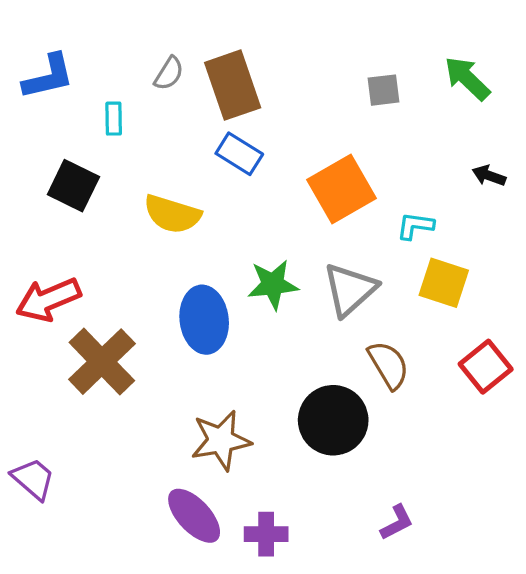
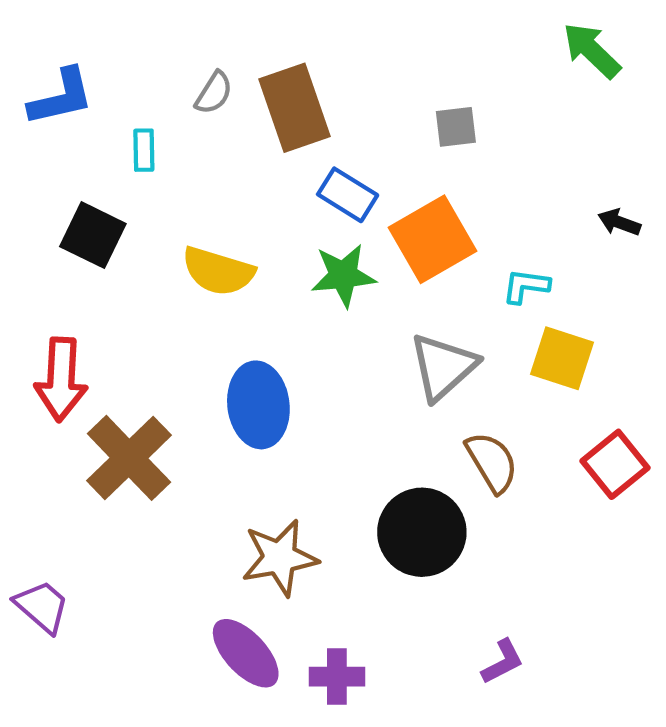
green arrow: (467, 78) -> (592, 50), moved
gray square: (383, 90) -> (456, 127), moved
blue rectangle: (239, 154) -> (348, 195), moved
green star: (273, 284) -> (343, 275), moved
red arrow: (48, 300) -> (61, 379), turned -64

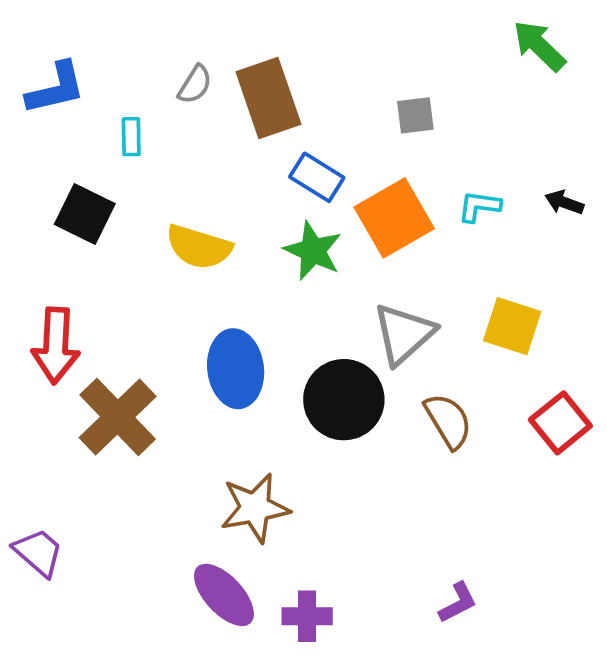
green star: (343, 275) -> (313, 251), turned 30
cyan L-shape: (526, 286) -> (479, 206), moved
black circle: (422, 532) -> (344, 400), moved

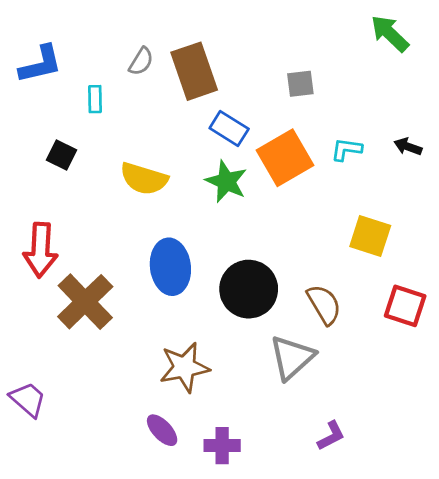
black square: (85, 214) -> (61, 155), size x0.7
gray triangle: (404, 334) -> (292, 358), moved
red square: (560, 423) -> (405, 306), turned -33
purple ellipse: (224, 595) -> (162, 430), size x0.7

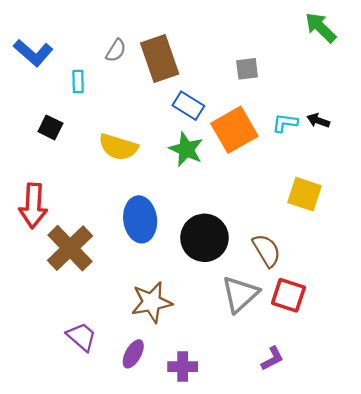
blue L-shape: (41, 64) -> (33, 53), turned 54
black arrow: (408, 147) -> (318, 121), moved
red square: (405, 306) -> (288, 295), moved
purple trapezoid: (28, 399) -> (82, 337), moved
purple ellipse: (162, 430) -> (133, 354), turned 72

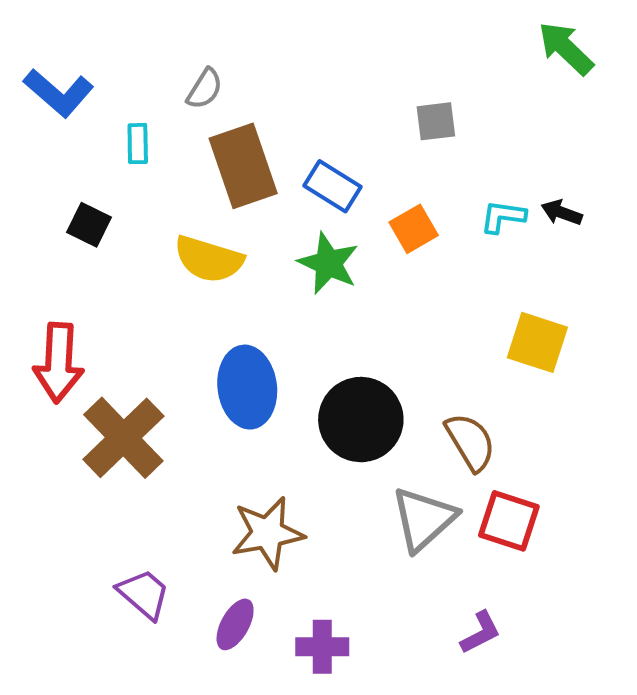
brown rectangle: (160, 58) -> (243, 166), moved
orange square: (234, 130) -> (414, 229), size x0.6

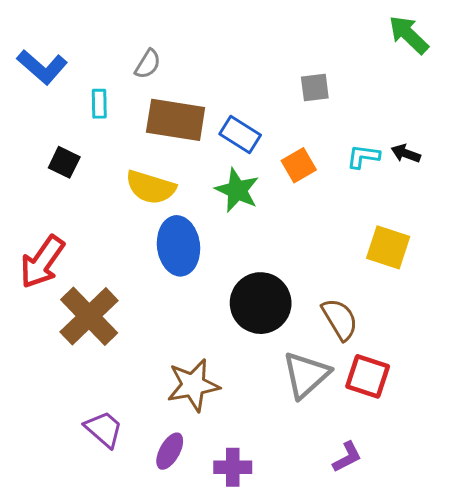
brown rectangle: (243, 166) -> (176, 120), turned -62
red arrow: (59, 363) -> (42, 262), turned 32
blue ellipse: (247, 387) -> (178, 246), moved

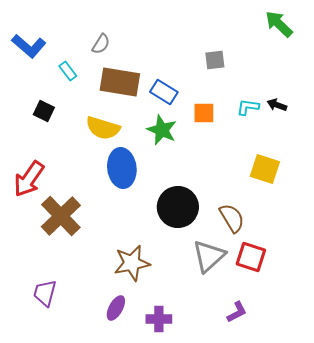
cyan rectangle: (99, 104) -> (68, 71), turned -36
orange square: (299, 165) -> (204, 113), turned 30
purple trapezoid: (104, 429) -> (45, 293), moved, turned -116

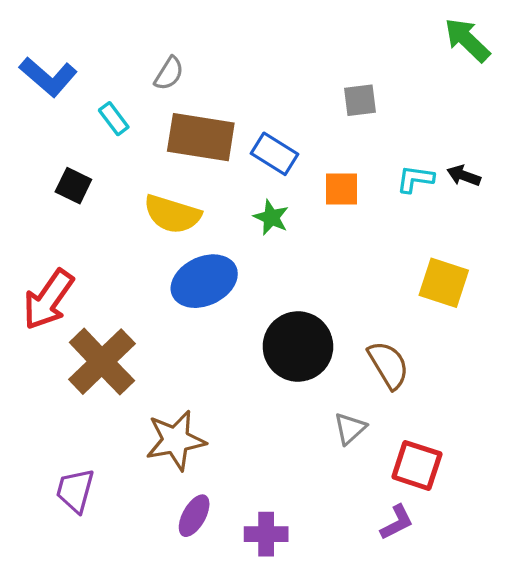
green star: (162, 130) -> (271, 217), size x0.7
blue ellipse: (122, 168) -> (204, 281), turned 72
gray triangle: (209, 256) -> (350, 429), size x0.6
red square: (251, 257) -> (417, 465), moved
brown star: (132, 263) -> (176, 440), moved

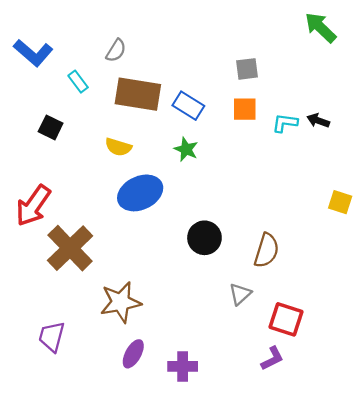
orange square: (342, 189) -> (245, 109), moved
yellow semicircle: (172, 214) -> (118, 147), size x0.7
yellow square: (444, 283) -> (340, 202), moved, size x0.7
black circle: (298, 346) -> (204, 238), size x0.7
brown semicircle: (388, 365) -> (267, 250), turned 48

